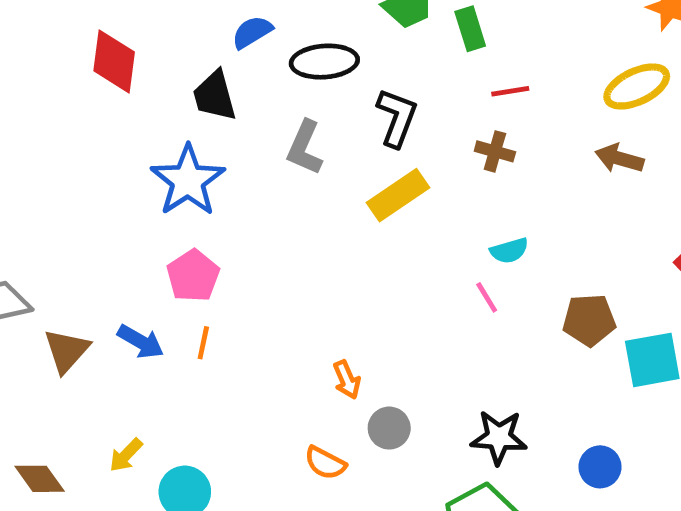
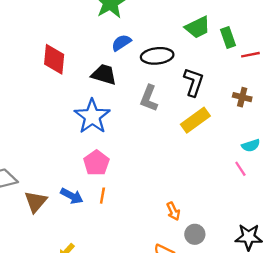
red line: (510, 91) -> (250, 55), moved
black trapezoid: (215, 96) -> (104, 74), turned 124

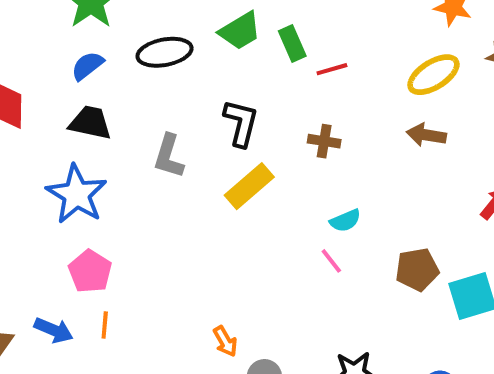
blue semicircle: (121, 43) -> (87, 66), moved
black ellipse: (157, 56) -> (165, 52), moved

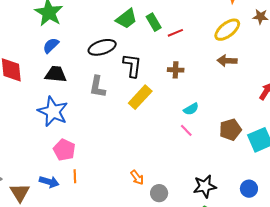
black ellipse: (165, 52) -> (102, 47), moved

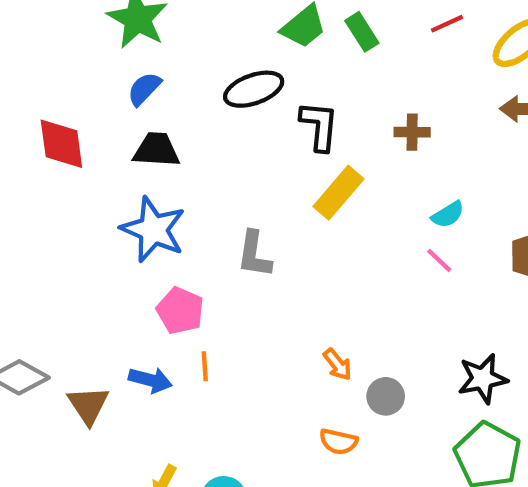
red line: (175, 33) -> (447, 24), moved
gray L-shape: (97, 87) -> (254, 254), moved

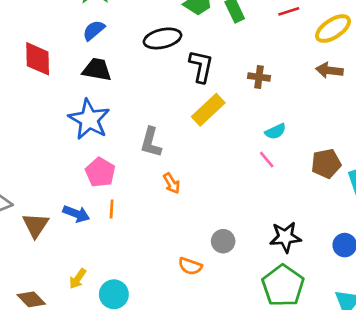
orange arrow: (338, 364) -> (172, 183), moved

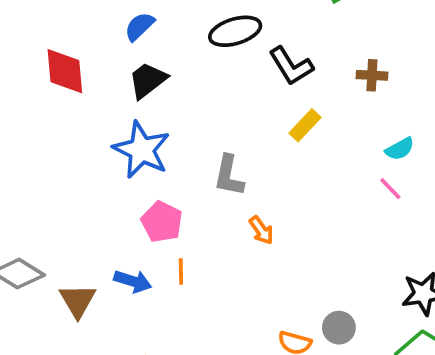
black L-shape: (201, 66) -> (291, 66), turned 140
black trapezoid: (97, 70) -> (148, 80), turned -44
yellow rectangle: (208, 110) -> (305, 125), size x0.7
gray circle: (223, 241) -> (339, 328), moved

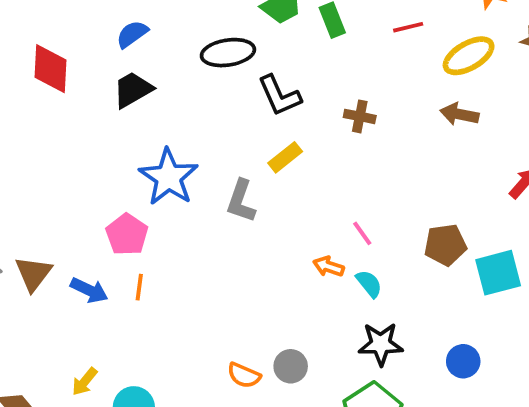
cyan semicircle: (400, 149) -> (369, 284), moved, turned -108
blue star: (142, 150) -> (169, 177), moved
gray L-shape: (229, 176) -> (241, 201), moved
orange arrow: (261, 230) -> (329, 267), moved, turned 136
brown triangle: (78, 301) -> (33, 274), moved

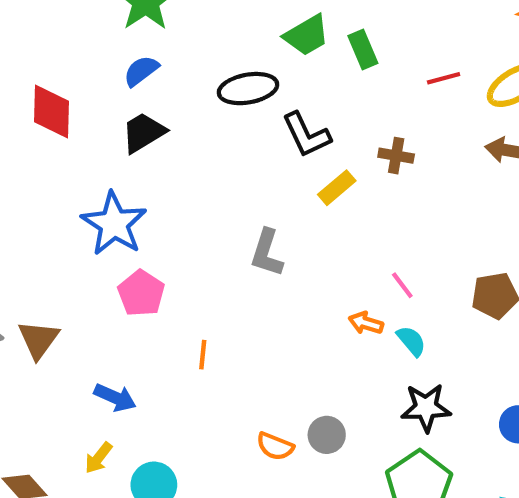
red line: (408, 27) -> (444, 78), moved
yellow rectangle: (285, 157) -> (337, 188), moved
blue star: (169, 177) -> (114, 224), moved
orange line: (139, 287) -> (203, 355), moved
blue arrow: (89, 290) -> (115, 398), moved

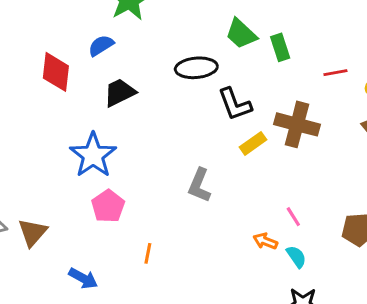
green trapezoid: (307, 35) -> (241, 34), turned 68
blue semicircle: (141, 71) -> (101, 45), moved
brown cross: (396, 156) -> (297, 124), size x1.8

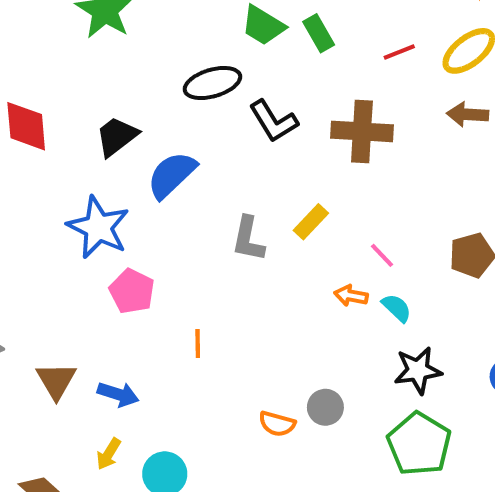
blue semicircle: (101, 45) -> (172, 175), moved, size x1.5
yellow rectangle: (253, 143) -> (311, 222), moved
brown triangle: (32, 232) -> (56, 381), moved

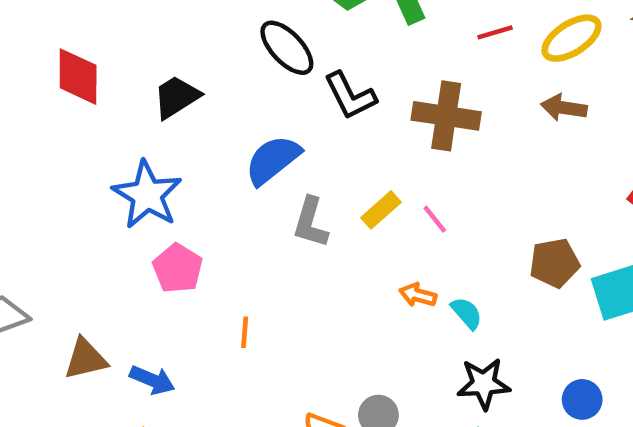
black ellipse: (212, 83) -> (287, 48), turned 58
blue semicircle: (172, 175) -> (273, 160), moved
pink line: (382, 255) -> (435, 219), moved
brown triangle: (56, 381) -> (86, 359), turned 42

